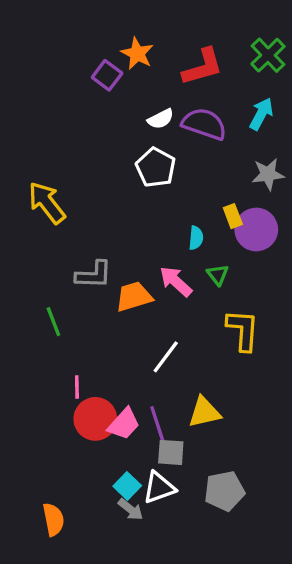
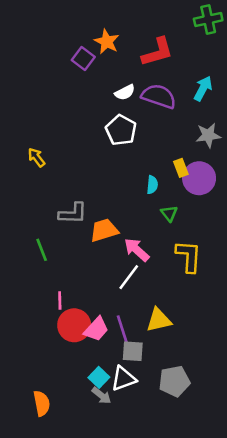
green cross: (268, 55) -> (208, 20), moved, turned 32
yellow arrow: (47, 203) -> (36, 157), size x0.6
pink arrow: (176, 281) -> (137, 250), moved

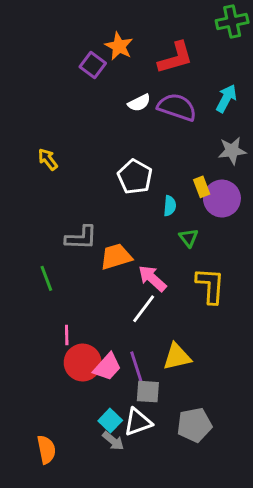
white pentagon: (121, 130) -> (135, 177), moved
yellow arrow: (36, 157) -> (48, 159), moved

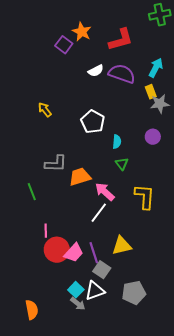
yellow arrow: (48, 159) -> (45, 110), moved
yellow rectangle: (202, 187) -> (151, 92), moved
purple circle: (222, 199) -> (153, 137), size x0.6
green triangle: (189, 238) -> (122, 164), moved
gray square: (148, 392) -> (102, 270), turned 30

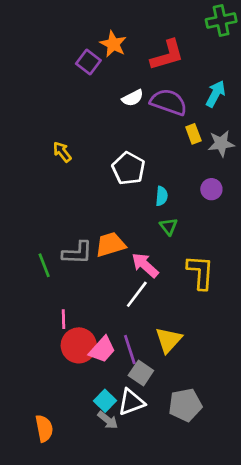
yellow rectangle: (151, 92) -> (193, 134), moved
gray L-shape: (56, 164) -> (77, 253), moved
yellow triangle: (122, 246) -> (169, 340), turned -35

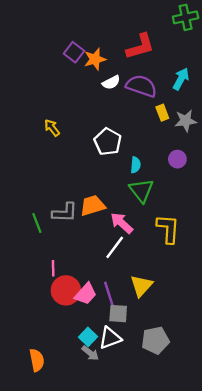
orange star: (113, 44) -> (95, 59), moved, turned 30
green triangle: (169, 227) -> (141, 190), size x1.6
gray square: (141, 373) -> (118, 314), turned -30

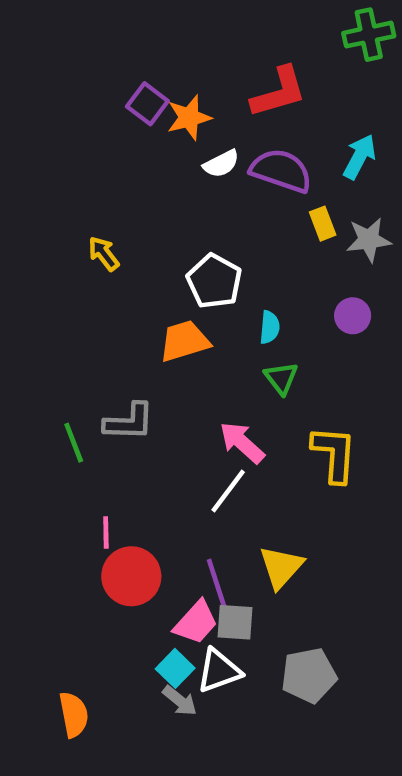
green triangle: (141, 190) -> (281, 378), size x0.7
orange trapezoid: (93, 206) -> (184, 341), moved
pink trapezoid: (86, 294) -> (196, 622), moved

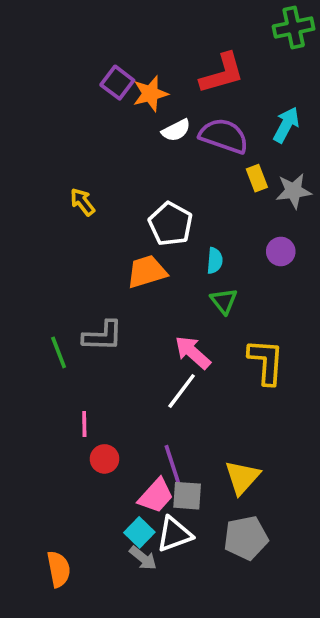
yellow triangle: (281, 567) -> (242, 477), moved
red circle: (131, 576) -> (105, 459), size x0.6

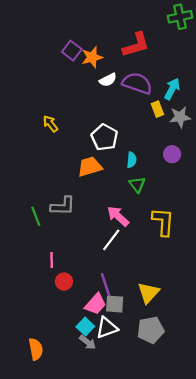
cyan arrow: (286, 125) -> (172, 89), moved

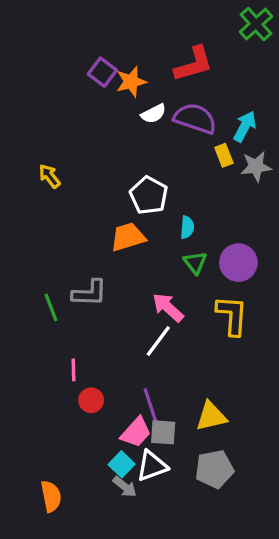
green cross: (180, 17) -> (256, 24), turned -30
yellow arrow: (50, 124) -> (49, 176), moved
purple circle: (172, 154) -> (238, 263), moved, size x1.5
yellow triangle: (148, 293) -> (211, 416), turned 35

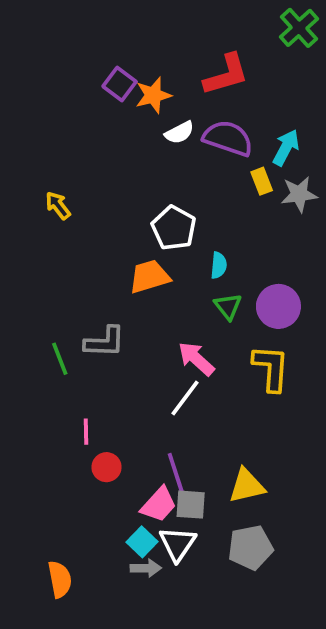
white triangle: (152, 466) -> (178, 544), turned -36
gray arrow: (125, 487) -> (146, 568), turned -40

